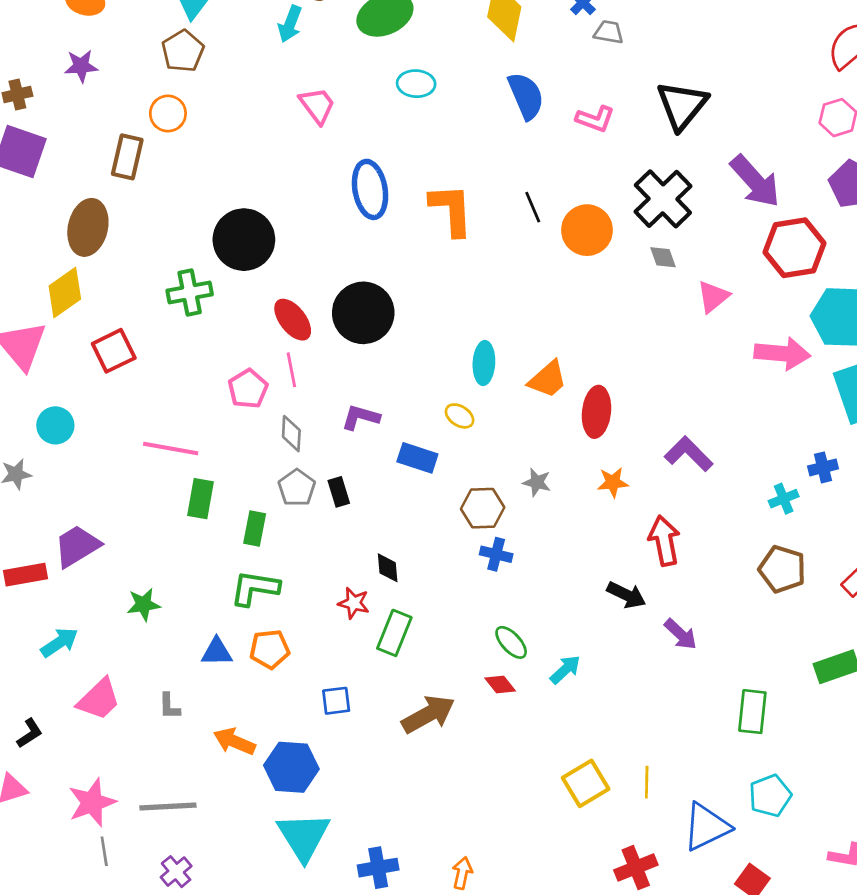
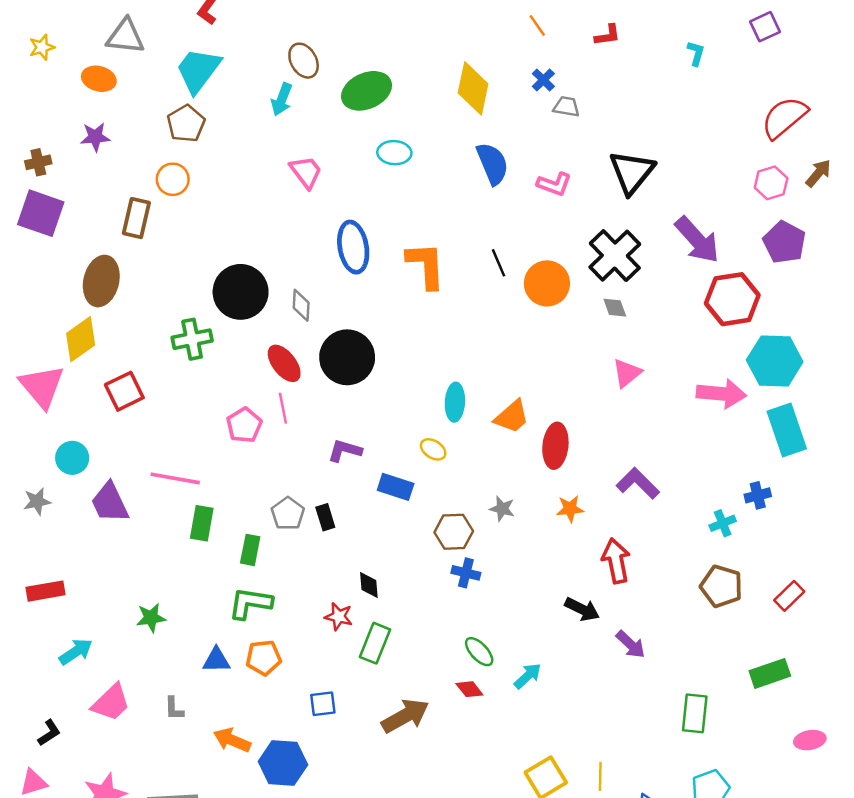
pink triangle: (713, 297) -> (627, 373), moved
gray diamond: (291, 434) -> (301, 305), moved
purple trapezoid: (77, 546) -> (110, 503), moved, turned -84

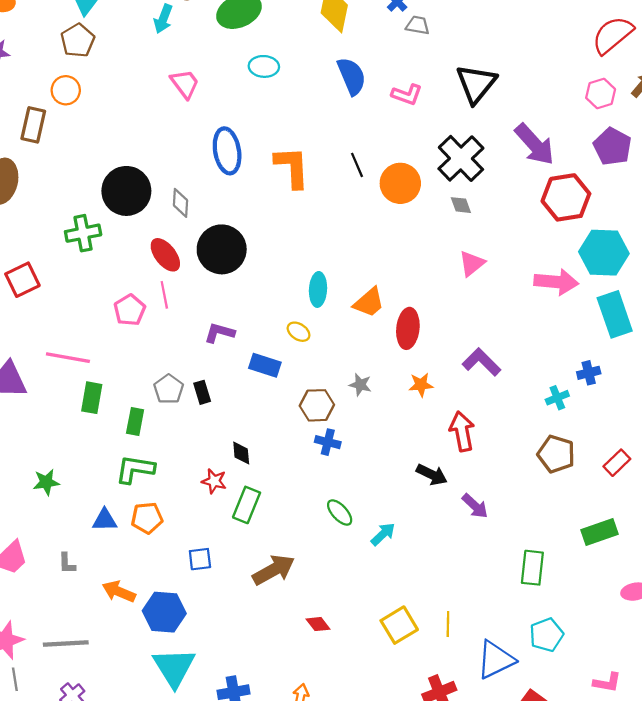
red diamond: (469, 689) -> (318, 624), moved

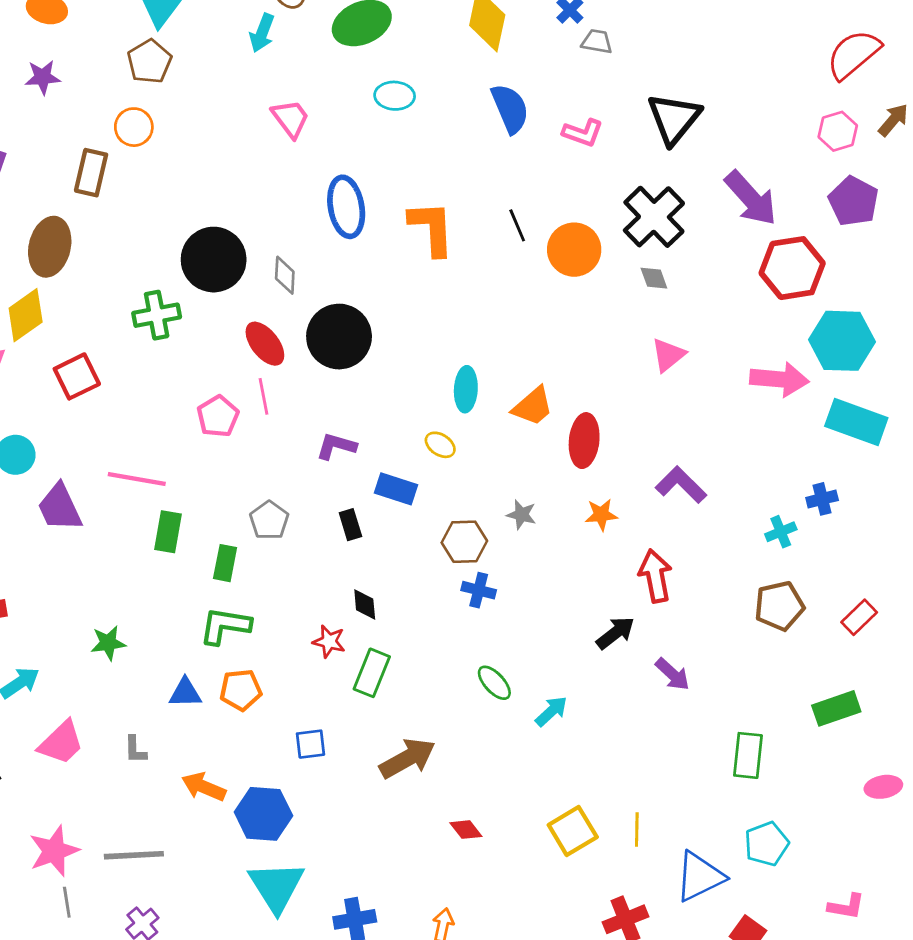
cyan rectangle: (615, 314) -> (856, 422), turned -51
black rectangle: (202, 392) -> (350, 525), moved
brown pentagon: (556, 454) -> (779, 606), turned -30
black arrow: (432, 475) -> (615, 633), turned -64

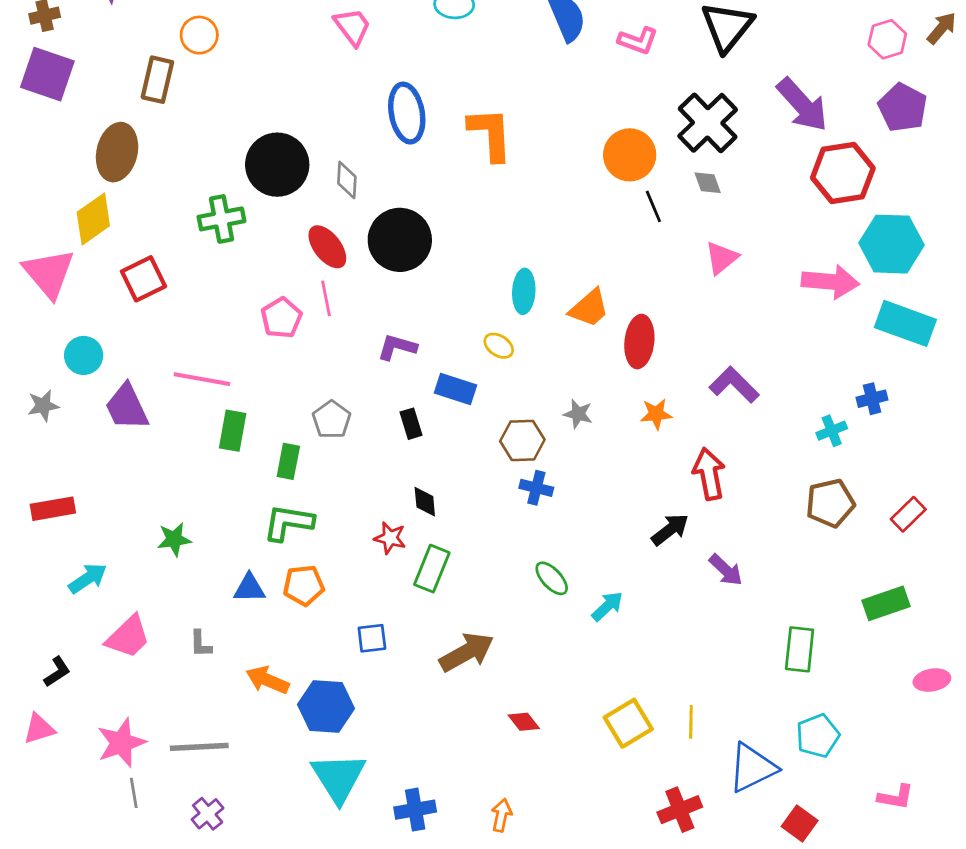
black line: (517, 225) -> (653, 206), moved

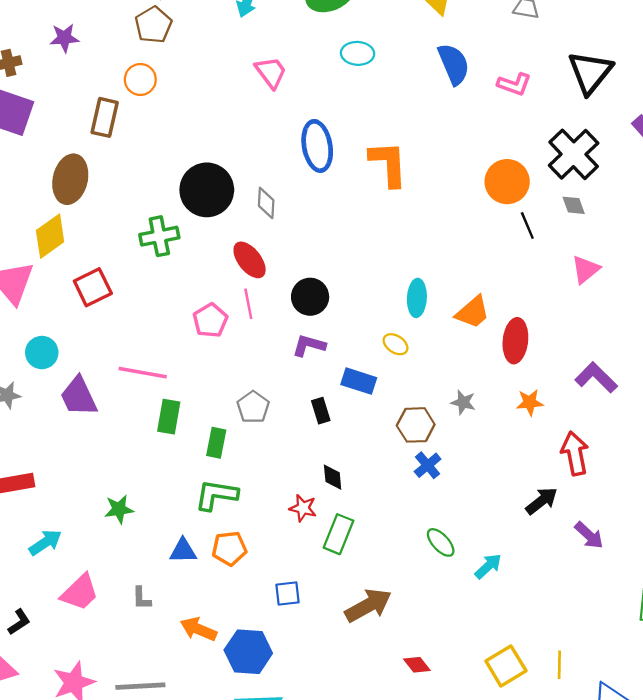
black circle: (400, 240) -> (310, 297), moved, size x0.7
blue cross: (536, 488) -> (428, 465), turned 36

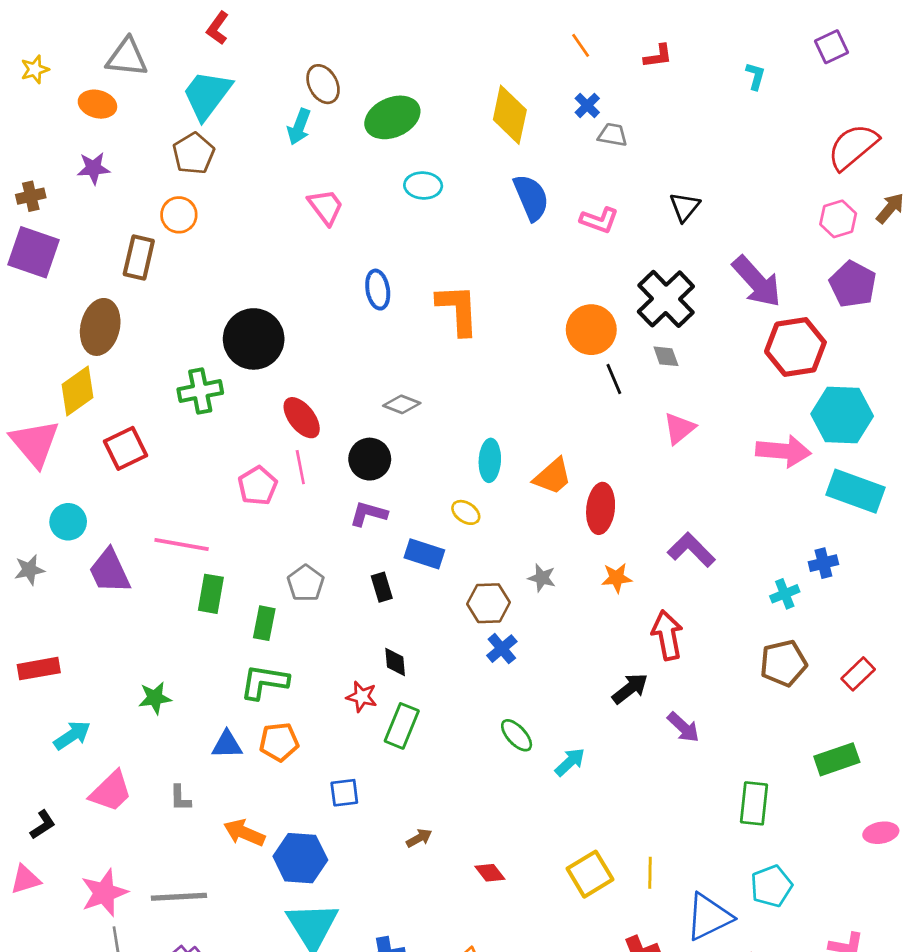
black triangle: (590, 72) -> (685, 207), size x0.6
blue ellipse: (317, 146) -> (378, 290), size x0.7
gray diamond: (266, 203) -> (402, 404), moved, turned -72
brown arrow: (368, 605) -> (419, 838), moved, size x0.5

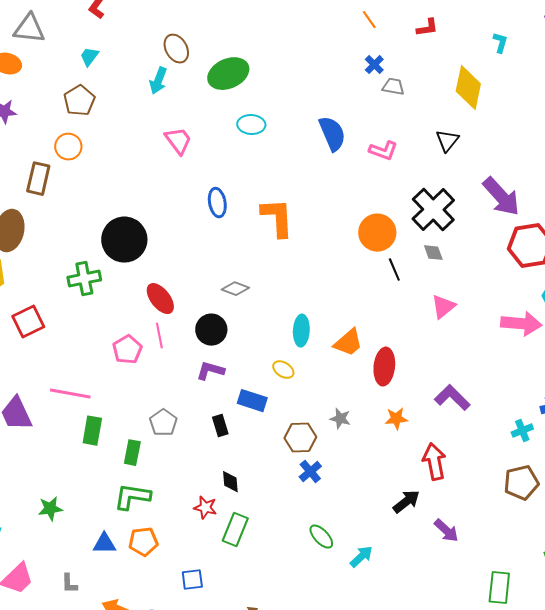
cyan trapezoid: (207, 95) -> (89, 57), size x0.5
yellow diamond: (510, 115) -> (468, 88), moved

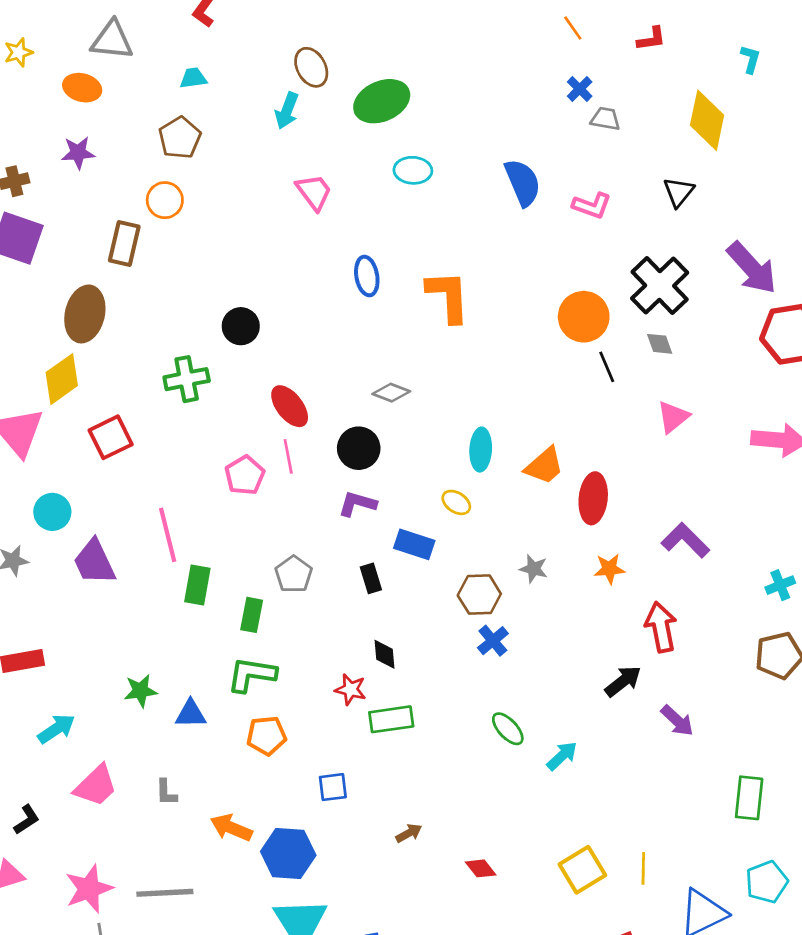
cyan trapezoid: (89, 57) -> (193, 78), turned 45
black circle: (124, 240) -> (241, 326), size x0.6
pink line: (70, 394) -> (168, 535), turned 66
green rectangle: (235, 530) -> (391, 719), turned 60
blue triangle: (104, 544) -> (191, 714), moved

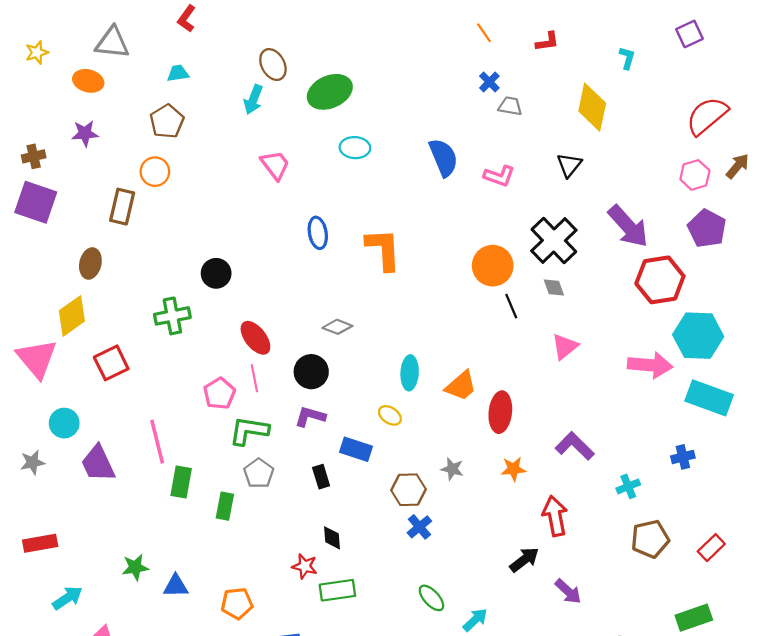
brown ellipse: (85, 314) -> (90, 263), size x0.7
cyan cross: (780, 585) -> (628, 486), moved
green L-shape: (252, 675) -> (249, 431), moved

